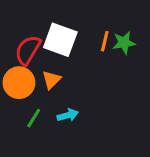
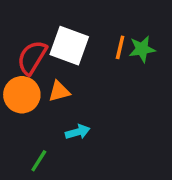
orange triangle: (51, 80) -> (59, 91), turned 30
green line: (34, 118) -> (39, 161), moved

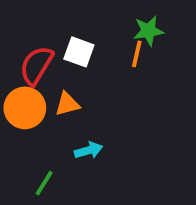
white square: (69, 46) -> (79, 52), size x0.7
green star: (142, 49) -> (148, 31), moved

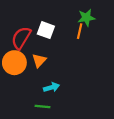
orange triangle: (67, 104) -> (39, 60), turned -32
green line: (44, 183) -> (43, 107), moved, turned 64

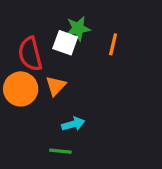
green star: (86, 18) -> (78, 28), moved
red semicircle: (21, 38) -> (30, 54), turned -45

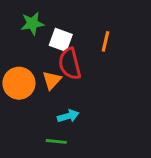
green star: (78, 28) -> (32, 23), moved
red semicircle: (30, 54) -> (70, 64), moved

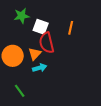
cyan arrow: (68, 116) -> (40, 68), moved
green line: (56, 141) -> (20, 91), moved, turned 48

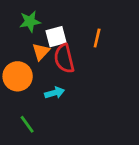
white square: (41, 27) -> (56, 37), turned -35
orange triangle: (35, 54) -> (41, 52), moved

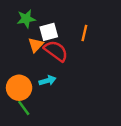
red semicircle: (64, 59) -> (56, 51), turned 140
orange circle: (18, 76) -> (19, 88), moved

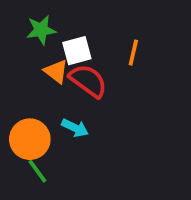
orange triangle: (36, 45) -> (56, 71), turned -35
cyan arrow: (48, 81) -> (75, 128), turned 42

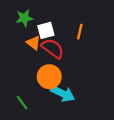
cyan arrow: (75, 128) -> (63, 94), moved, size x1.5
orange circle: (30, 139) -> (49, 77), moved

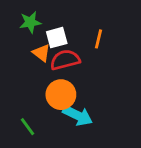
red semicircle: (53, 48) -> (65, 60), turned -50

